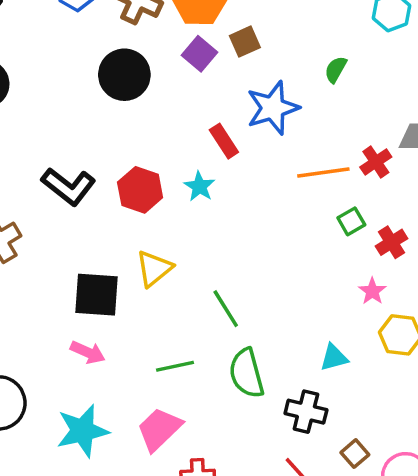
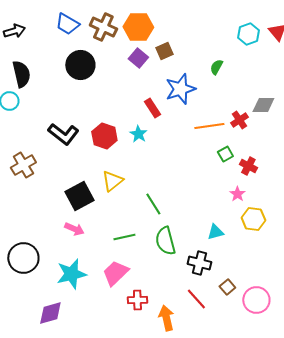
black circle: (124, 75) -> (80, 65), moved
red cross: (391, 242) -> (248, 166), turned -30
black square: (96, 295) -> (79, 196), turned -32

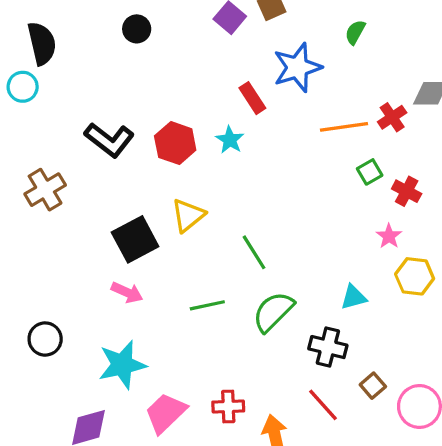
black circle: (80, 65) -> (137, 29), size x0.6
green semicircle: (165, 241) -> (273, 312), turned 60
black circle: (23, 258) -> (45, 339), size x0.7
pink trapezoid: (115, 273) -> (166, 413), moved

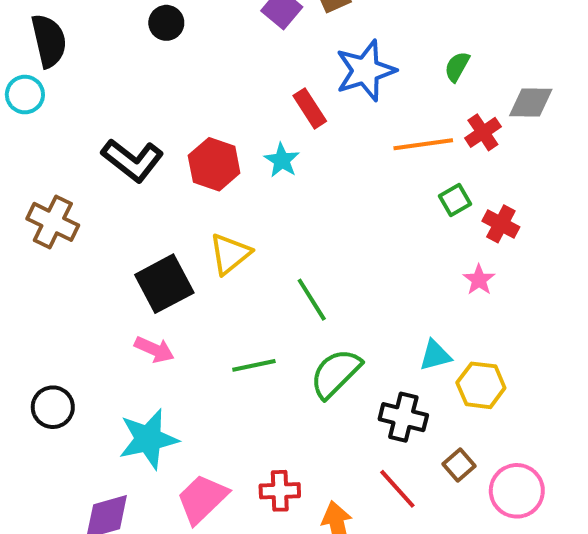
green semicircle: (355, 32) -> (457, 67), moved
brown cross: (45, 190) -> (53, 222), turned -33
yellow hexagon: (415, 276) -> (481, 385), moved

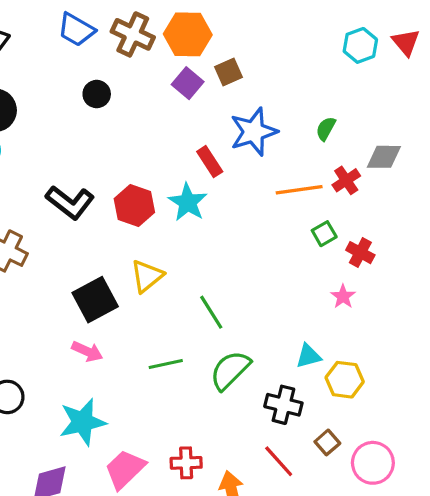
cyan star: (282, 160) -> (188, 202), size x1.4

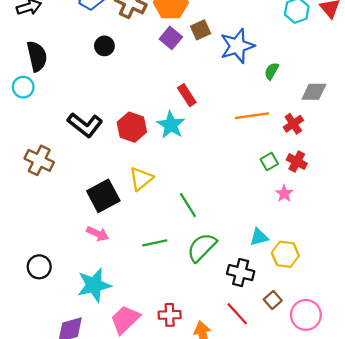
blue star: (254, 132) -> (237, 46), moved
red cross: (346, 180) -> (293, 124), moved
green square: (324, 234) -> (269, 162), moved

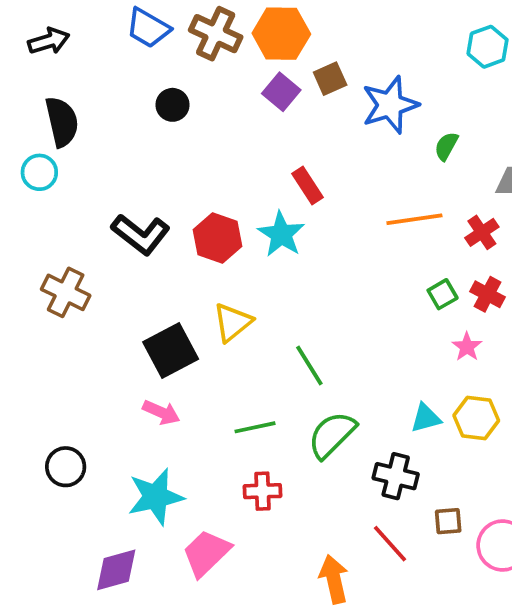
yellow hexagon: (285, 254) -> (476, 418), moved
brown square: (273, 300) -> (448, 521), turned 36
red cross: (170, 315) -> (263, 491), moved

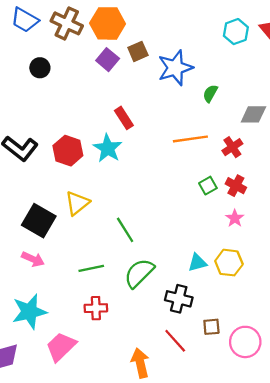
pink star: (467, 347) -> (235, 218), moved
black square: (171, 350) -> (39, 221), turned -32

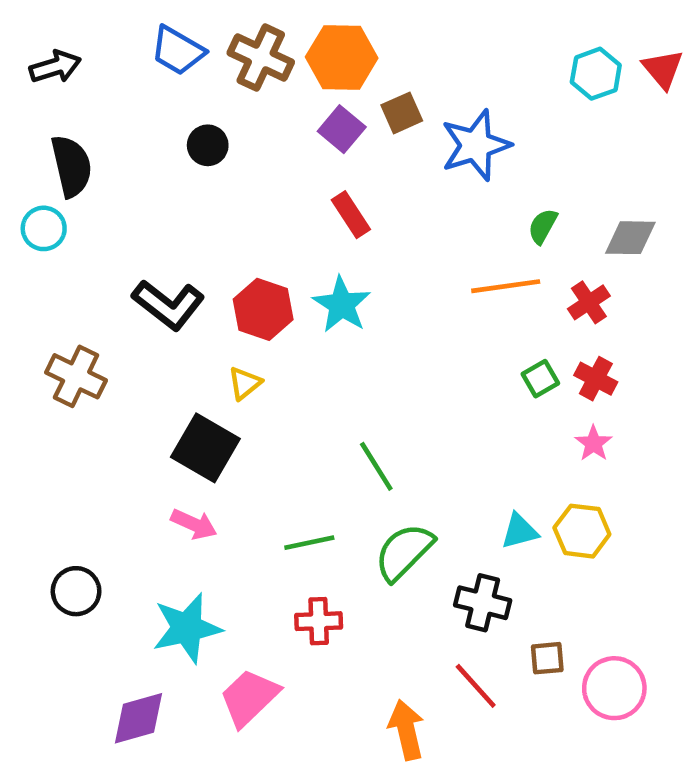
green semicircle: (210, 93) -> (543, 226), moved
red rectangle: (124, 118) -> (351, 215), moved
yellow triangle: (77, 203) -> (245, 383), moved, size x0.7

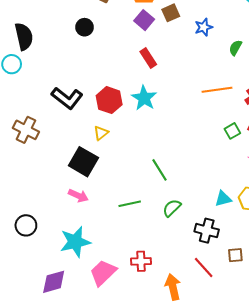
blue star: (476, 145) -> (204, 27), size x0.6
green semicircle: (543, 226) -> (235, 48), moved
green semicircle: (404, 552) -> (172, 208), size x0.7
red cross: (319, 621) -> (141, 261), moved

